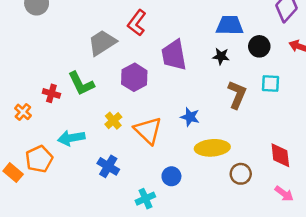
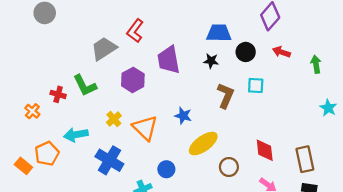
yellow ellipse: (212, 148) -> (203, 144), turned -32
blue cross: (108, 166) -> (109, 160), size x1.4

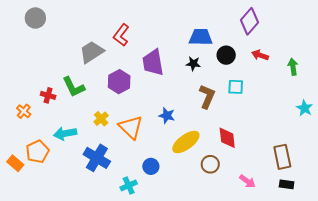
red diamond: (265, 150) -> (227, 138), moved

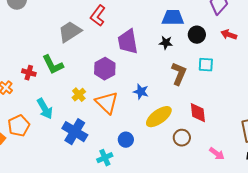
purple hexagon: (119, 82) -> (105, 69), moved
cyan arrow: (65, 134) -> (45, 109), turned -110

